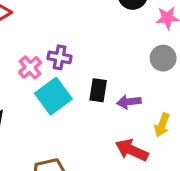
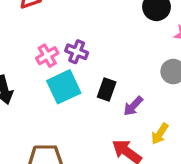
purple arrow: (129, 102) -> (133, 106), turned -50

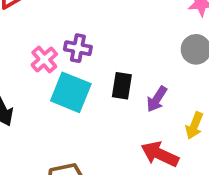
cyan square: (64, 87) -> (71, 92), turned -32

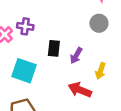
cyan square: (71, 92) -> (24, 71), moved

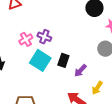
cyan square: (24, 71) -> (40, 60), moved

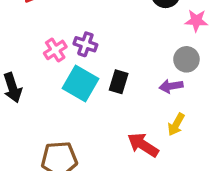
purple arrow: (80, 71) -> (171, 86), moved, turned 40

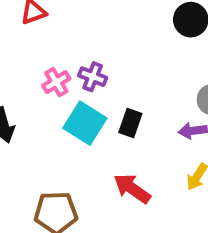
red arrow: (143, 145) -> (132, 188), moved

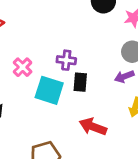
purple cross: (93, 77) -> (66, 60), moved

